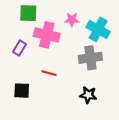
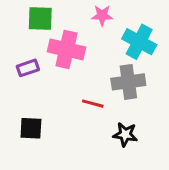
pink star: (72, 20) -> (102, 15), moved
purple rectangle: (20, 48) -> (28, 68), turned 40
red line: (49, 73) -> (93, 104), moved

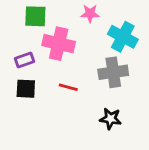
red line: (93, 104) -> (68, 87), moved
black square: (31, 128) -> (26, 89), moved

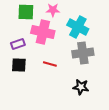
pink star: (90, 14) -> (53, 10), moved
cyan cross: (123, 37) -> (78, 27), moved

